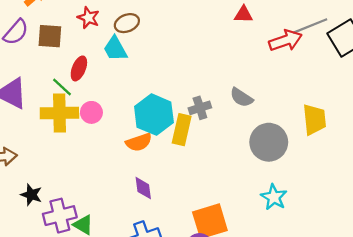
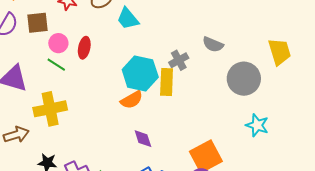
cyan trapezoid: (115, 49) -> (128, 19), moved
red ellipse: (79, 68) -> (84, 48), moved
pink circle: (91, 112) -> (58, 43), moved
yellow cross: (59, 113) -> (50, 109), moved

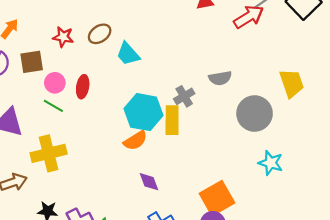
gray semicircle: (213, 44) -> (220, 78), turned -30

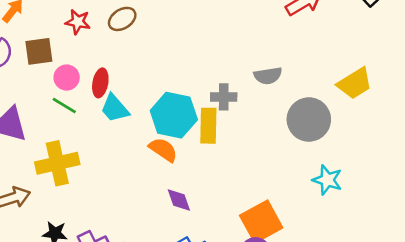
cyan trapezoid: (128, 54) -> (115, 108), moved
yellow trapezoid: (292, 83) -> (355, 83), turned 76
gray cross: (184, 96) -> (224, 97), turned 30
orange semicircle: (135, 141) -> (163, 150), turned -115

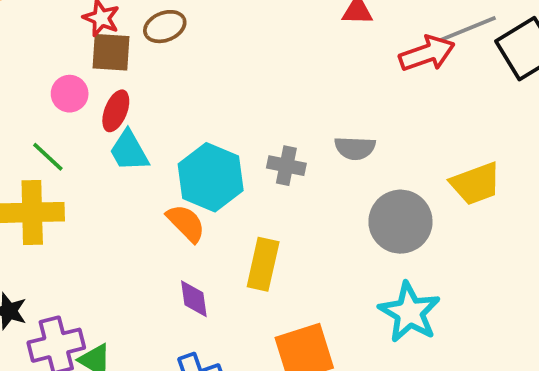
brown square: (39, 51) -> (111, 52), moved
green line: (64, 106) -> (48, 157), moved
yellow rectangle: (208, 126) -> (263, 264), moved
cyan star: (327, 180) -> (410, 312), size x1.4

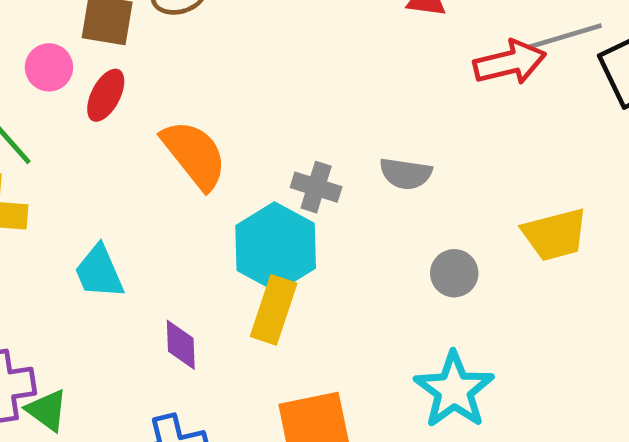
cyan trapezoid: (129, 151) -> (99, 272), moved
cyan hexagon: (211, 177) -> (276, 247), moved
gray circle: (400, 222) -> (454, 273), size x0.6
orange semicircle: (186, 223) -> (194, 155), moved, size x1.4

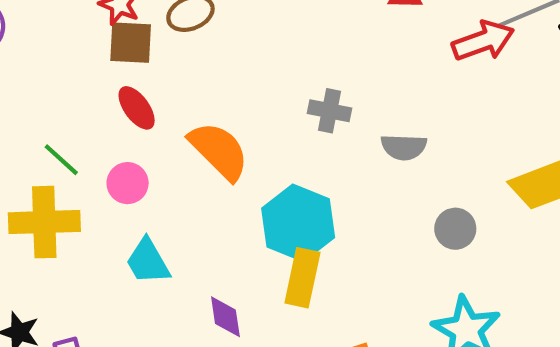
pink circle: (49, 67) -> (128, 183), moved
red ellipse: (106, 95) -> (137, 108), turned -57
gray cross: (316, 187) -> (330, 111), moved

